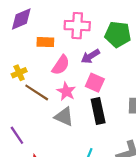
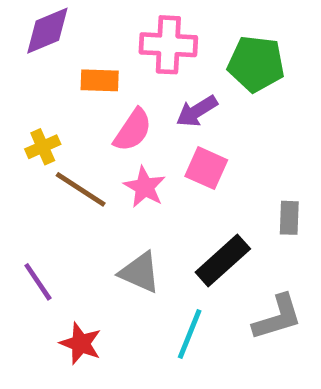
black rectangle: (98, 111) -> (223, 260), moved, turned 60
gray triangle: (64, 117) -> (140, 272), moved

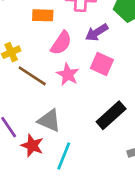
gray triangle: (140, 272) -> (49, 121), moved
cyan line: (190, 334) -> (64, 156), moved
red star: (81, 343) -> (32, 145), moved

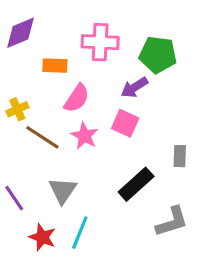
purple arrow: (97, 32) -> (134, 87), moved
gray triangle: (49, 121) -> (63, 190), turned 40
red star: (32, 145) -> (42, 237), moved

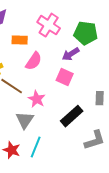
pink cross: (100, 42) -> (49, 25), turned 30
pink star: (85, 136) -> (37, 99), moved

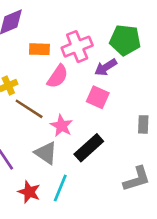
pink cross: (49, 25) -> (77, 47), moved, turned 35
black rectangle: (72, 116) -> (89, 148), moved
gray triangle: (25, 120) -> (46, 153), turned -30

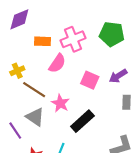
purple arrow: (106, 67) -> (118, 76), moved
gray triangle: (46, 153) -> (35, 117), moved

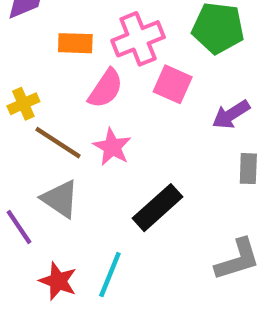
pink square: (90, 80) -> (173, 84), moved
pink star: (60, 103) -> (112, 147), moved

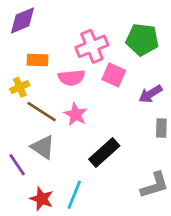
orange rectangle: (75, 43) -> (37, 60), moved
pink semicircle: (106, 89) -> (72, 78), turned 50

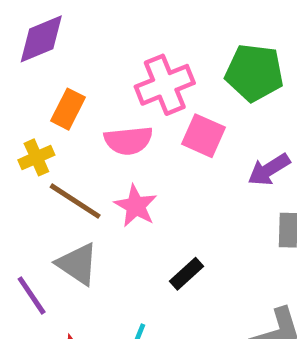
orange rectangle: (37, 60) -> (68, 109), turned -65
black rectangle: (104, 153) -> (187, 274), size x0.6

